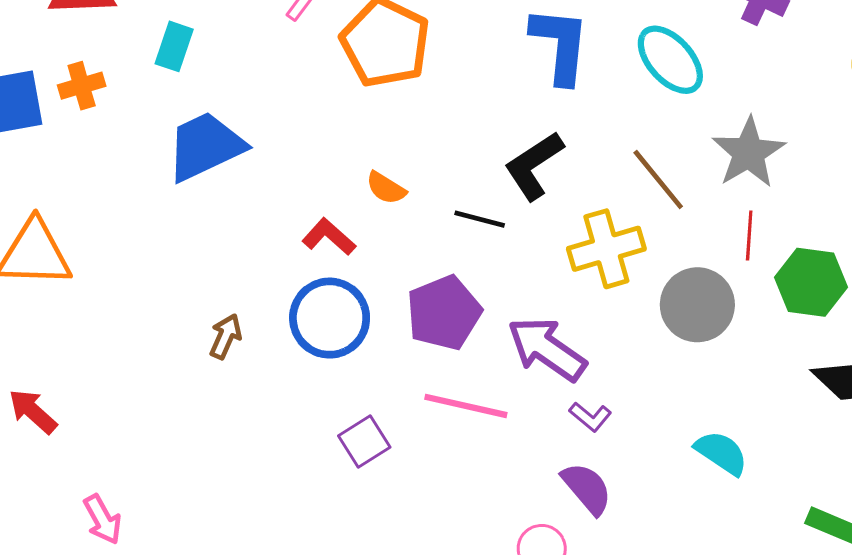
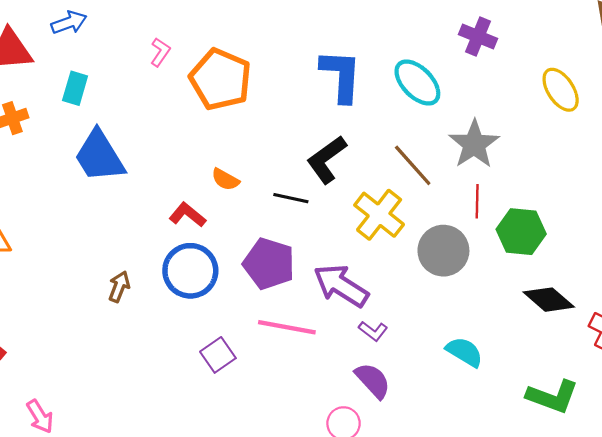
blue trapezoid: (205, 146) -> (99, 156), turned -94
yellow cross: (606, 249) -> (379, 215), turned -33
purple pentagon: (444, 313) -> (269, 264), turned -30

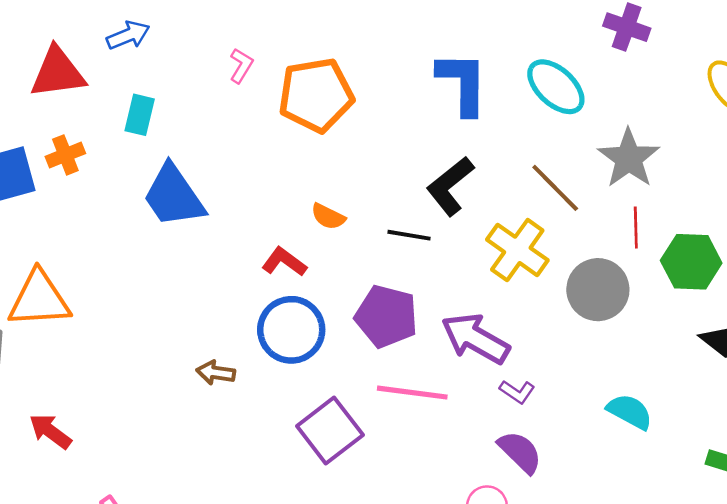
orange pentagon: (220, 79) -> (316, 95), turned -30
brown arrow: (119, 287) -> (216, 373), moved, turned -100
purple square: (218, 355) -> (330, 430), size x1.5

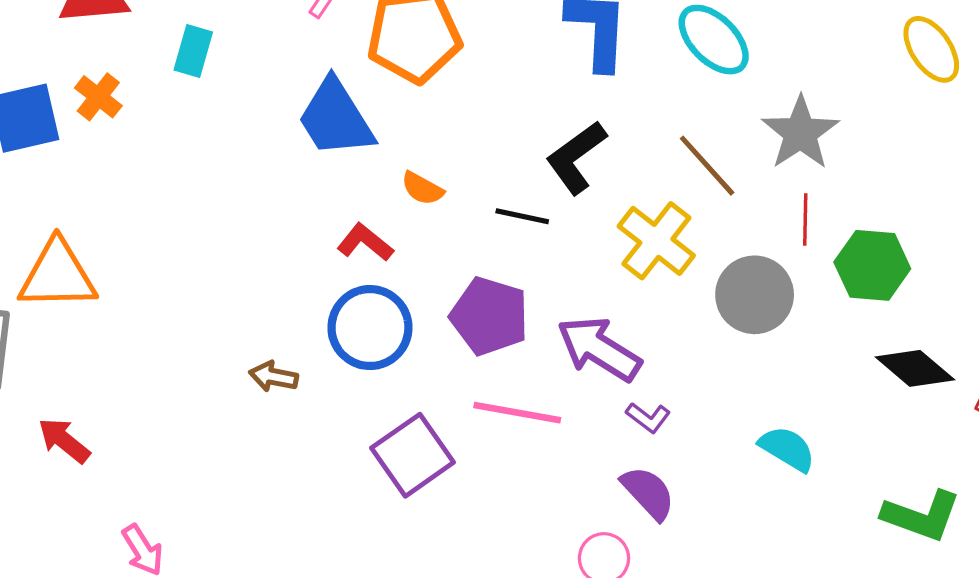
orange cross: (65, 155) -> (98, 97), turned -33
blue trapezoid: (174, 196) -> (336, 118), moved

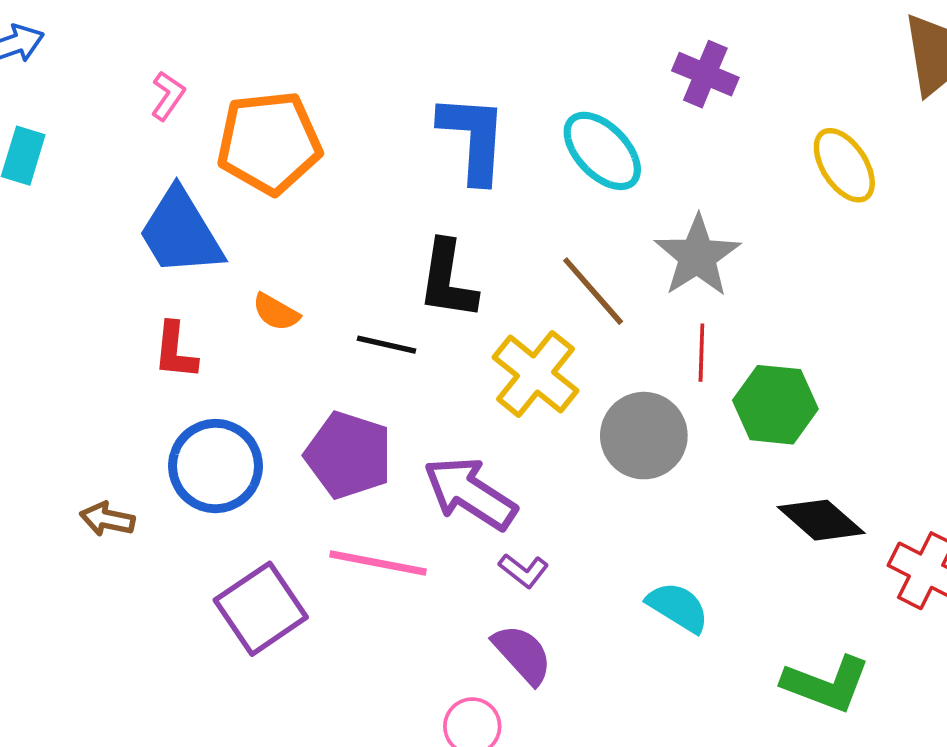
black L-shape: (576, 157) -> (448, 280), turned -46
red L-shape: (365, 242) -> (175, 351), moved, turned -124

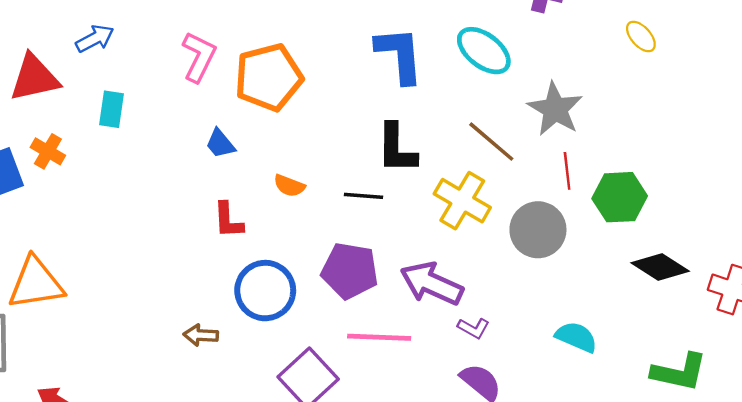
pink L-shape: (168, 96) -> (199, 57), size x1.6
yellow ellipse: (844, 165) -> (641, 36), size x0.7
blue trapezoid: (181, 232) -> (220, 144), size x0.5

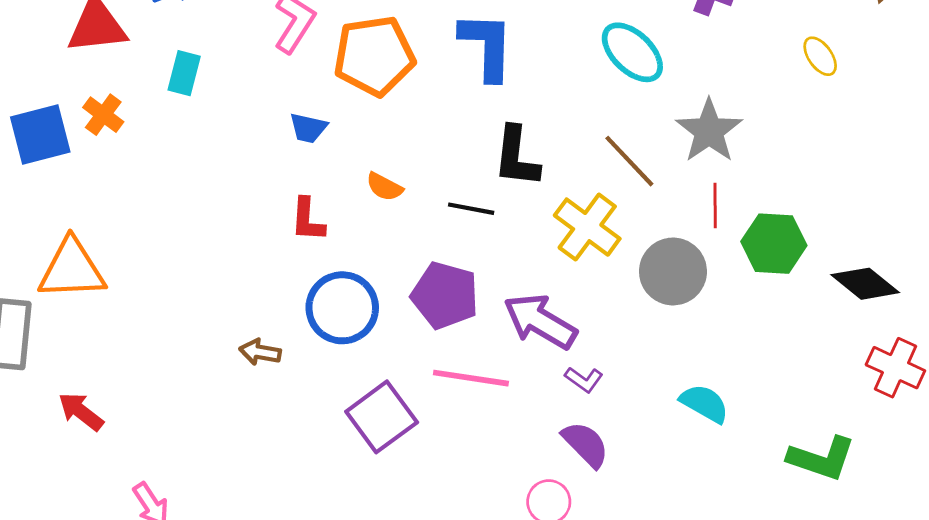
blue L-shape: (400, 55) -> (487, 46), moved
blue trapezoid: (220, 144) -> (308, 128), turned -44
black diamond: (660, 267) -> (865, 284), moved

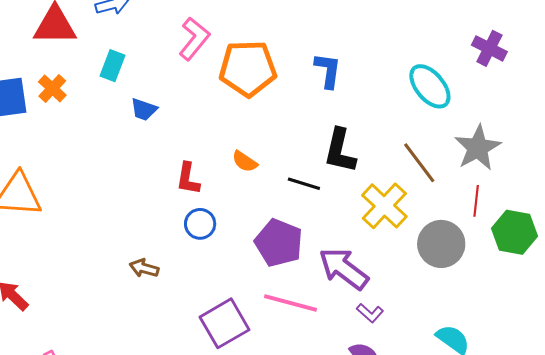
blue L-shape: (487, 46) -> (328, 70), size x0.7
blue trapezoid: (308, 128) -> (144, 110), moved
blue circle: (342, 308) -> (200, 224), moved, size x0.6

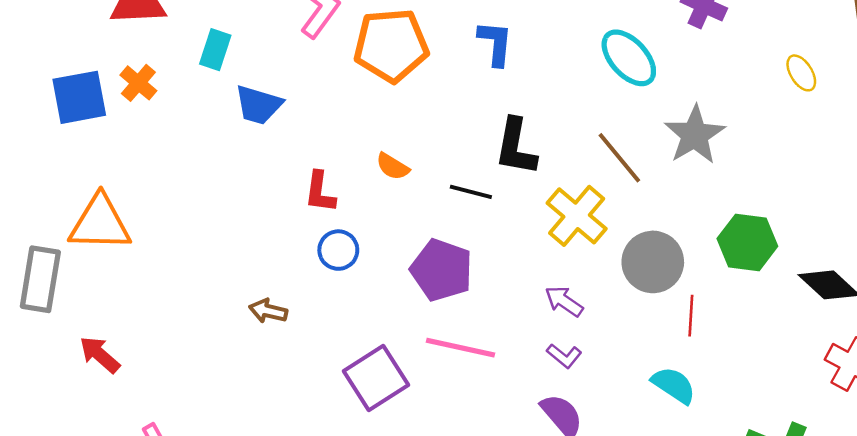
blue trapezoid: (144, 110) -> (259, 105), size x1.4
red line: (476, 201) -> (691, 316), moved
purple arrow: (344, 269) -> (564, 301), moved, size x0.6

